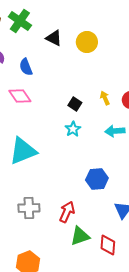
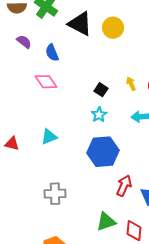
black triangle: (54, 38) -> (80, 24), size x1.5
cyan triangle: (23, 151) -> (49, 137), size x0.6
blue hexagon: (97, 179) -> (103, 152), moved, size x1.4
red arrow: (67, 212) -> (124, 186), moved

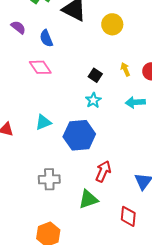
yellow circle: (113, 28) -> (112, 24), moved
blue hexagon: (103, 152) -> (79, 135), moved
red arrow: (124, 186) -> (103, 171), moved
green triangle: (106, 222) -> (88, 199), moved

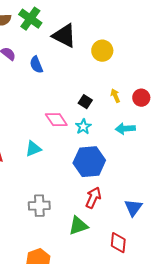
pink diamond: (40, 67) -> (56, 120), moved
blue hexagon: (79, 135) -> (89, 162), moved

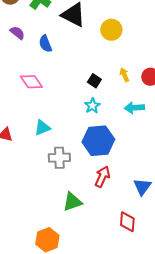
pink diamond: (56, 120) -> (31, 82), moved
gray cross: (39, 206) -> (59, 158), moved
green triangle: (78, 226) -> (72, 202), moved

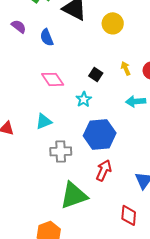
pink diamond: (31, 82) -> (53, 79), moved
cyan star: (92, 106) -> (84, 99), moved
green triangle: (72, 202) -> (74, 195), size x1.4

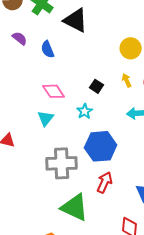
yellow circle: (113, 23) -> (131, 48), moved
cyan triangle: (44, 121) -> (46, 118), moved, turned -30
gray cross: (61, 151) -> (62, 163), size x1.4
green triangle: (74, 195) -> (75, 207), turned 44

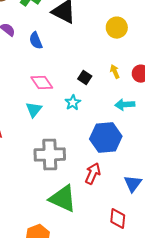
yellow circle: (131, 48) -> (117, 28), moved
blue hexagon: (101, 146) -> (106, 138), moved

